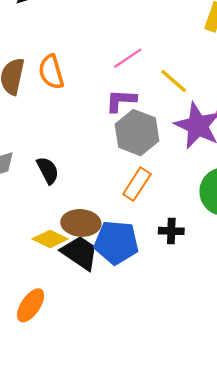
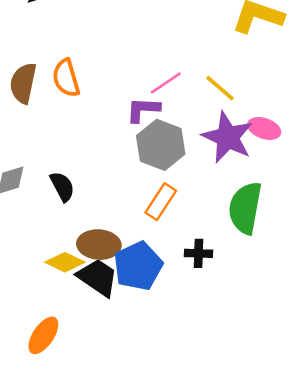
pink line: (128, 58) -> (166, 83), moved
yellow line: (174, 81) -> (220, 88), moved
blue pentagon: (116, 242) -> (138, 266), turned -30

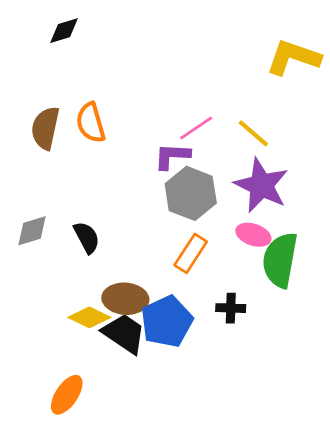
pink ellipse: (264, 128) -> (253, 235), moved

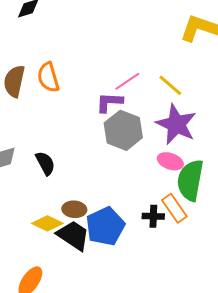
orange rectangle: (191, 253) -> (174, 208), moved, turned -68
brown ellipse: (125, 299) -> (74, 209), size x0.7

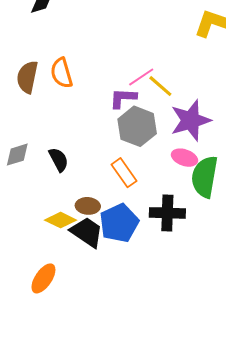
yellow line: (170, 85) -> (160, 86), moved
purple star: (176, 124) -> (191, 120), turned 30
orange rectangle: (174, 208) -> (124, 173), moved
black cross: (153, 216) -> (167, 213), size x1.6

